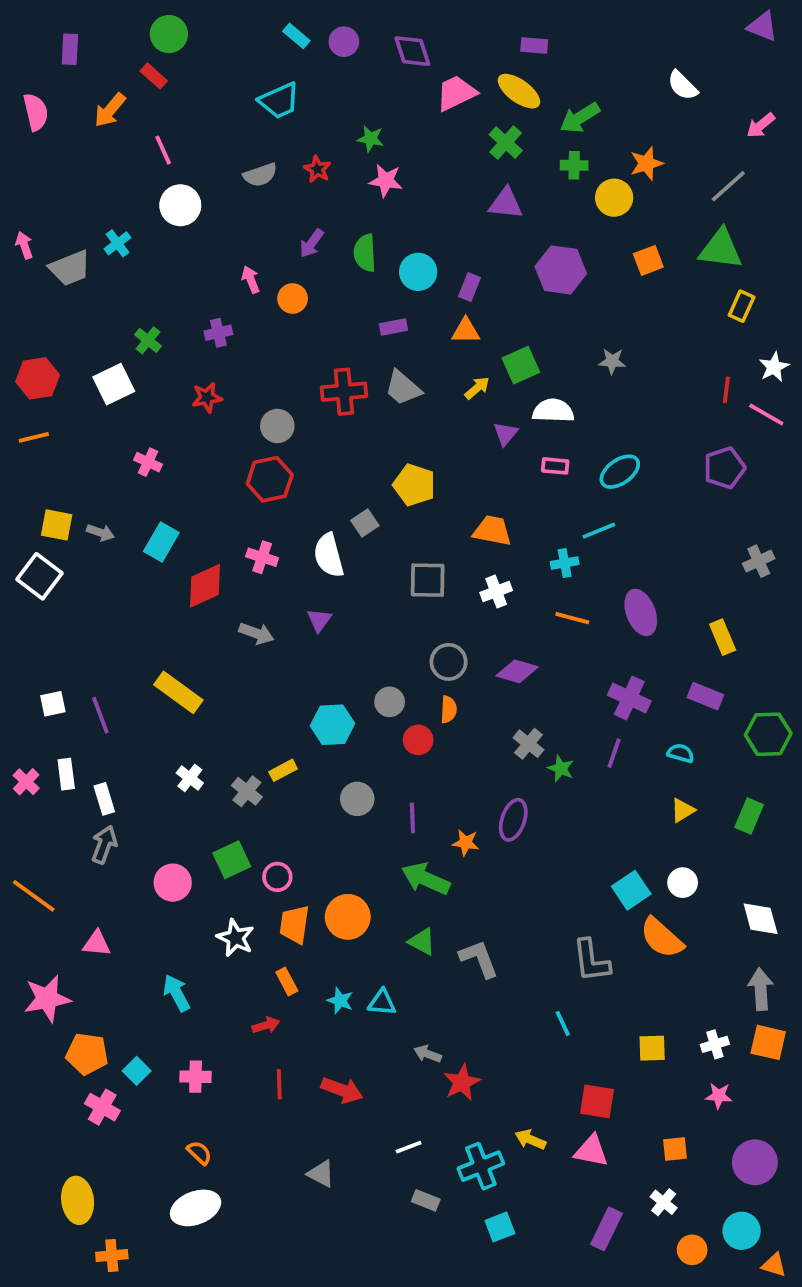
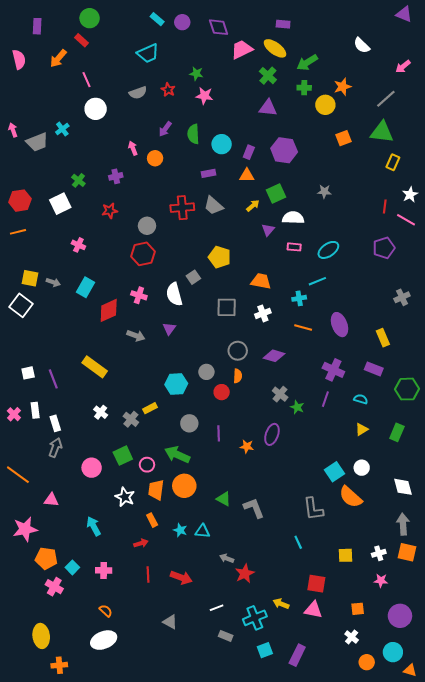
purple hexagon: (561, 270) -> (284, 150), moved
green arrow: (426, 879) -> (177, 455), moved
purple rectangle: (606, 1229) -> (297, 655), moved

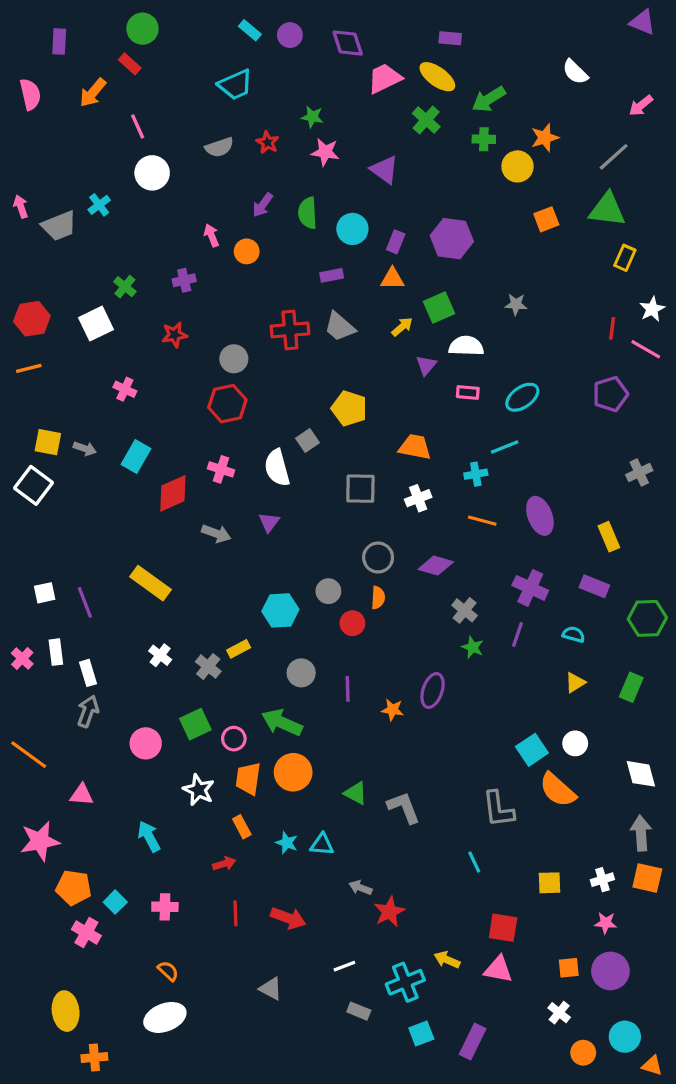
purple triangle: (268, 108) -> (384, 170), moved, turned 30
gray cross: (280, 394) -> (465, 610), moved
purple circle: (400, 616) -> (610, 971), moved

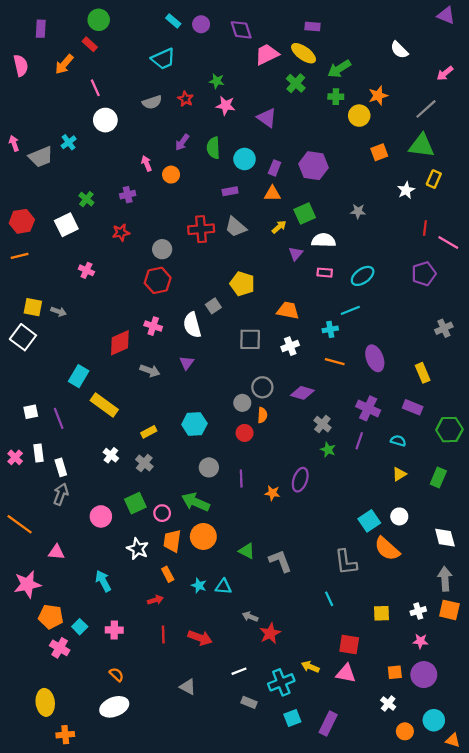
white star: (652, 309) -> (406, 190), moved
cyan rectangle: (136, 457) -> (79, 376), moved
gray circle: (328, 591) -> (242, 403), moved
yellow rectangle: (239, 649) -> (149, 432), moved

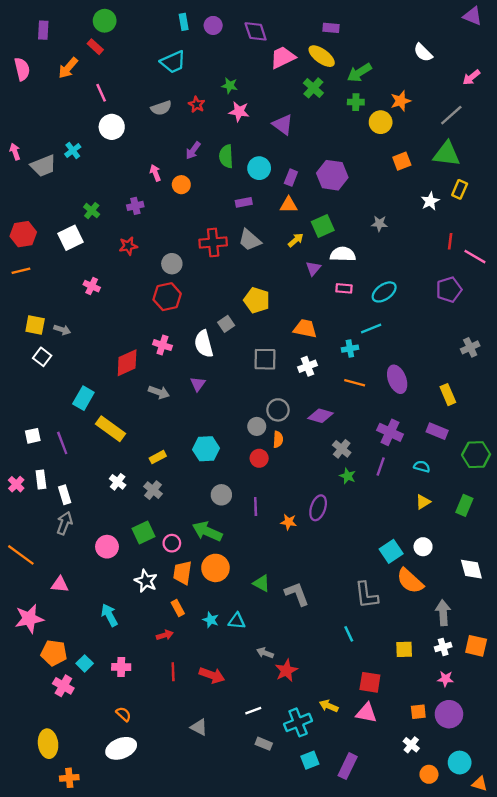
cyan rectangle: (173, 21) -> (184, 22), turned 40
white square: (23, 337) -> (42, 357), moved, size x0.7
gray arrow: (445, 579) -> (443, 613), moved

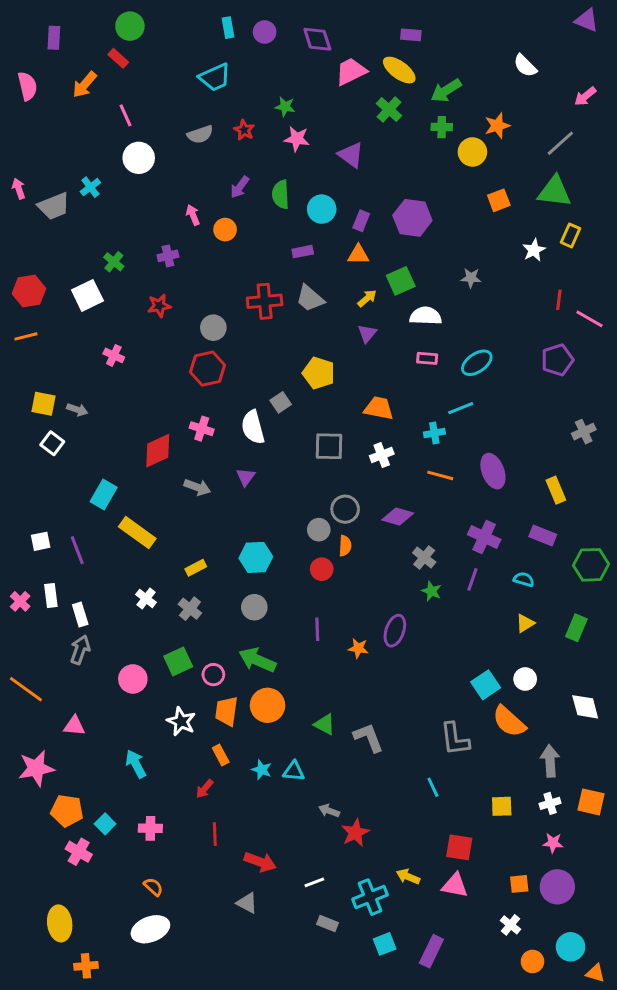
purple triangle: (313, 268) -> (367, 333), moved
gray circle: (221, 495) -> (254, 607), moved
red arrow: (165, 635) -> (205, 789), turned 147
red arrow: (212, 675) -> (260, 862), moved

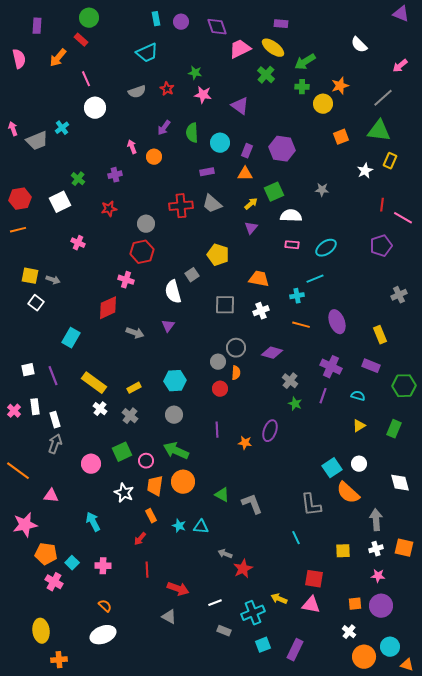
pink cross: (202, 429) -> (126, 280), moved
yellow rectangle: (137, 533) -> (94, 383), moved
orange circle: (532, 961) -> (364, 657), size x1.5

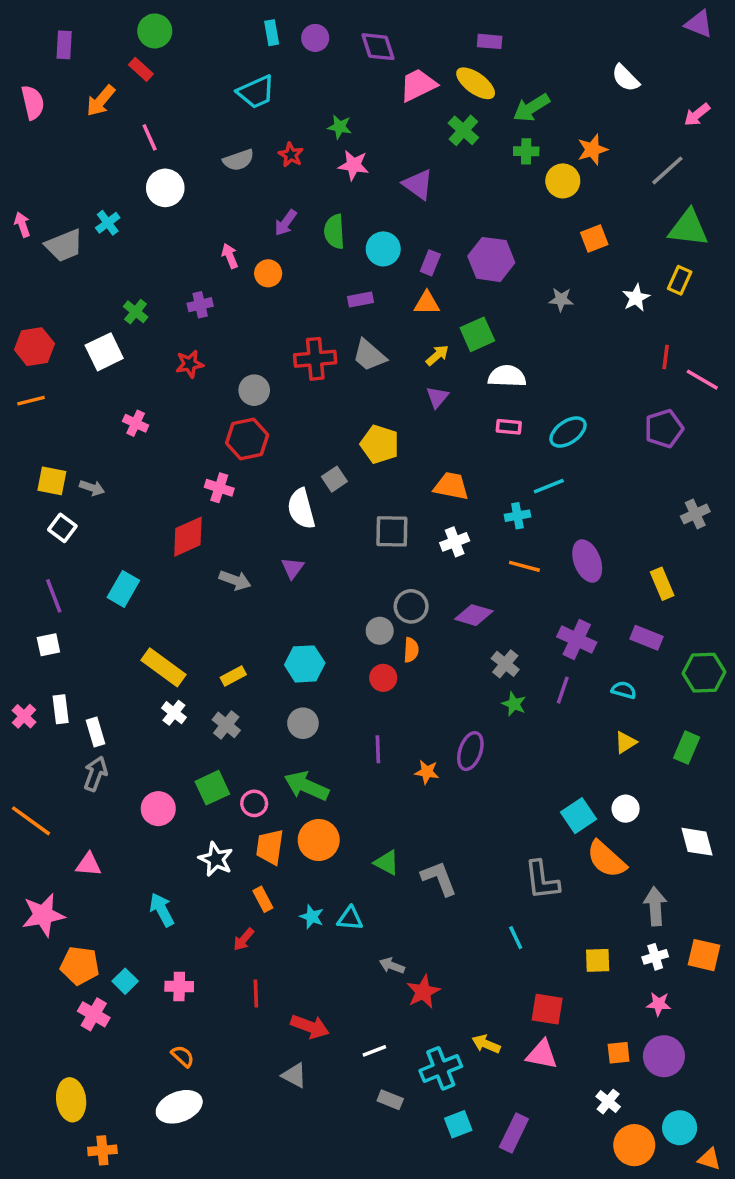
green triangle: (379, 131) -> (688, 228), moved
gray star: (322, 190) -> (561, 299), moved
purple line: (53, 376) -> (54, 596), moved

